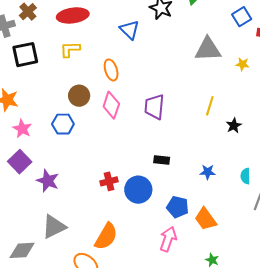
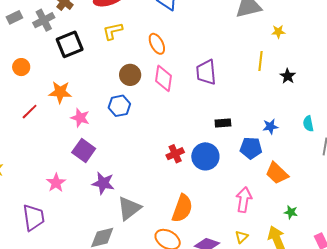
yellow star: (242, 64) -> (278, 32), moved
purple star: (48, 181) -> (103, 183), moved
blue pentagon: (178, 207) -> (251, 148), moved

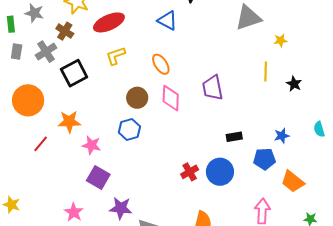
gray rectangle: (14, 17) -> (17, 52), turned -49
orange circle: (21, 67) -> (28, 100), size x1.8

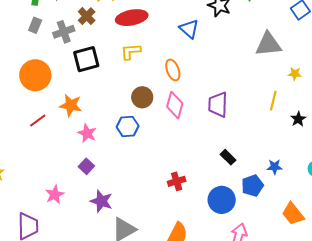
black rectangle: (234, 137) -> (228, 157), turned 42
blue pentagon: (264, 159) -> (252, 186), turned -30
blue circle: (220, 172) -> (222, 200), moved
purple square: (98, 178) -> (86, 166), size x0.7
orange trapezoid: (293, 181) -> (293, 214), moved

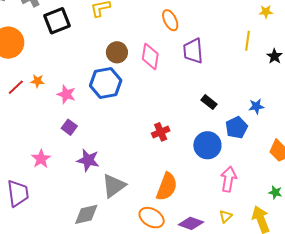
orange ellipse: (173, 70) -> (170, 20), moved
orange star: (71, 105) -> (37, 81), moved, size x0.6
blue hexagon: (128, 127) -> (106, 83), size x1.4

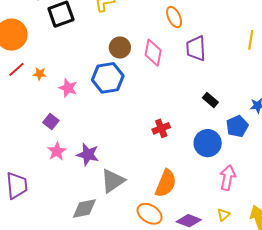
red line: (16, 87) -> (16, 69), moved
purple square: (69, 127) -> (51, 121), moved
pink star: (41, 159) -> (57, 151), moved

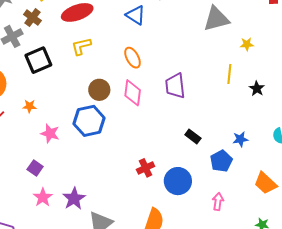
orange ellipse: (174, 17) -> (133, 58), moved
orange star: (40, 74) -> (29, 106), moved
blue circle: (208, 143) -> (178, 181), moved
purple star: (88, 154) -> (74, 199), turned 30
pink arrow: (228, 178) -> (218, 201), moved, size x0.7

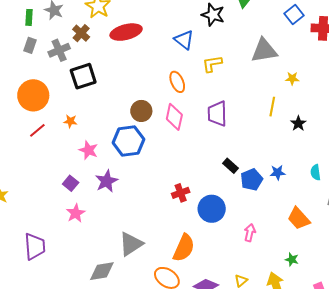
yellow L-shape: (81, 46) -> (212, 64), moved
blue pentagon: (221, 161) -> (252, 180), moved
purple star: (74, 199) -> (107, 181), moved

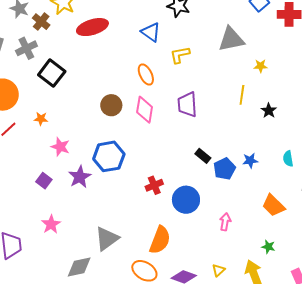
brown cross: (81, 33) -> (41, 22), moved
black square: (83, 76) -> (52, 73), turned -32
blue hexagon: (128, 141) -> (109, 156), moved
pink star: (76, 213) -> (51, 224), moved

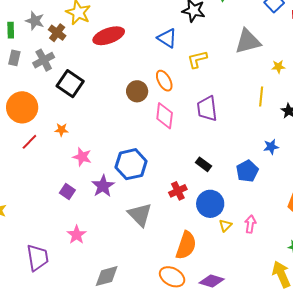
brown circle: (111, 105) -> (137, 91), moved
black rectangle: (203, 156) -> (203, 164), moved
blue star: (250, 161) -> (271, 147), moved
gray triangle: (107, 239) -> (140, 215), moved, turned -36
yellow triangle: (218, 270) -> (225, 225), moved

